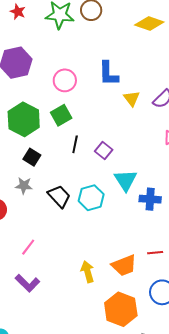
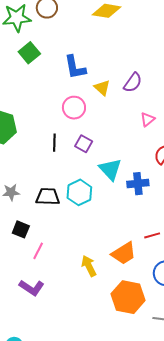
pink circle: (65, 80) -> (74, 108), moved
green square: (61, 115) -> (29, 53), moved
black square: (32, 157) -> (21, 229), moved
black trapezoid: (59, 196) -> (48, 197), turned -35
pink line: (28, 247) -> (38, 251), moved

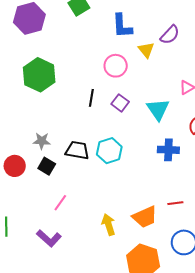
purple semicircle: (133, 83) -> (170, 35), moved
cyan triangle: (110, 169) -> (158, 109), moved
black square: (21, 229) -> (47, 166), moved

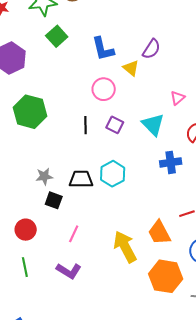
red circle: (15, 166) -> (26, 230), moved
orange trapezoid: (145, 217) -> (159, 233), turned 96
yellow arrow: (108, 225) -> (125, 247), size x1.5

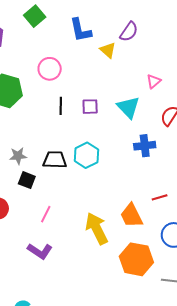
pink circle: (104, 89) -> (50, 69), moved
purple square: (115, 125) -> (90, 107), turned -30

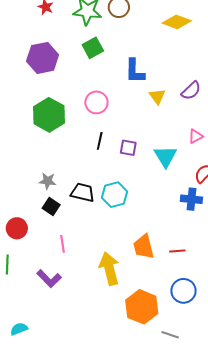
purple semicircle: (129, 32) -> (191, 91), moved
blue cross: (145, 146) -> (191, 199), moved
pink line: (46, 214) -> (63, 244), turned -48
orange trapezoid: (131, 216) -> (144, 247), moved

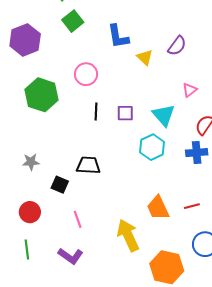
gray star: (48, 181) -> (31, 162), moved
cyan hexagon: (115, 195) -> (152, 147), moved

